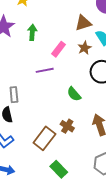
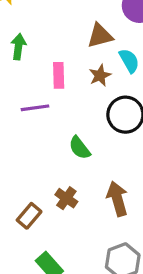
pink rectangle: (58, 49) -> (59, 75), turned -42
brown rectangle: (44, 138) -> (29, 216), size x0.7

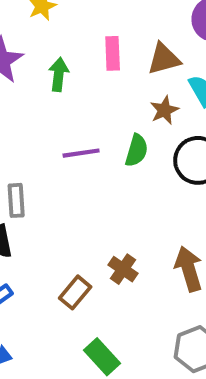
pink rectangle: (59, 75) -> (113, 53), moved
green semicircle: (80, 148) -> (137, 150), moved, turned -125

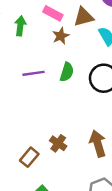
pink rectangle: (113, 53) -> (53, 13), turned -60
brown star: (164, 110) -> (61, 36), moved

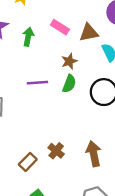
brown star: (61, 36) -> (69, 61), moved

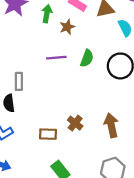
brown star: (69, 61) -> (67, 27), moved
brown rectangle: (28, 162) -> (48, 134), turned 48

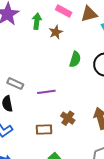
purple line: (56, 58) -> (46, 92), moved
gray rectangle: (19, 81) -> (15, 84), turned -63

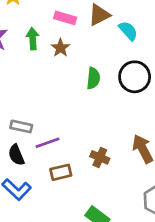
purple line: (46, 92) -> (47, 143), moved
brown rectangle: (44, 129) -> (61, 172), moved

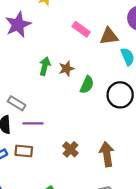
green arrow: (33, 39) -> (45, 66), moved
brown star: (60, 48) -> (66, 69), moved
brown rectangle: (61, 172) -> (24, 151), moved

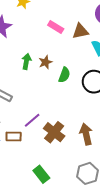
purple line: (33, 123) -> (32, 120), moved, turned -36
brown cross: (70, 149) -> (54, 132), size x1.5

